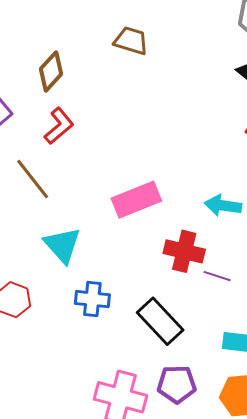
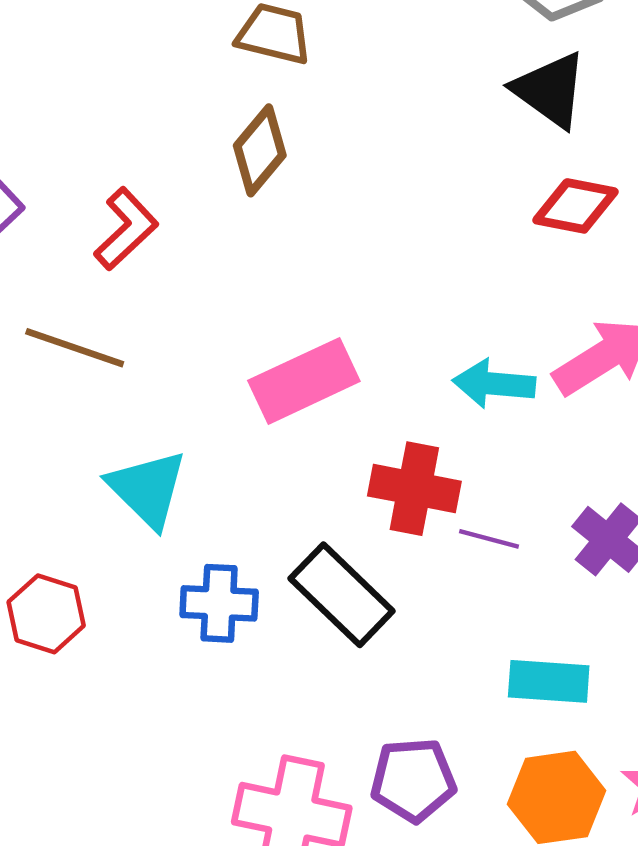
brown diamond: (51, 71) -> (260, 150), moved
brown line: (33, 179) -> (75, 348), turned -30
black rectangle: (160, 321) -> (342, 595), moved

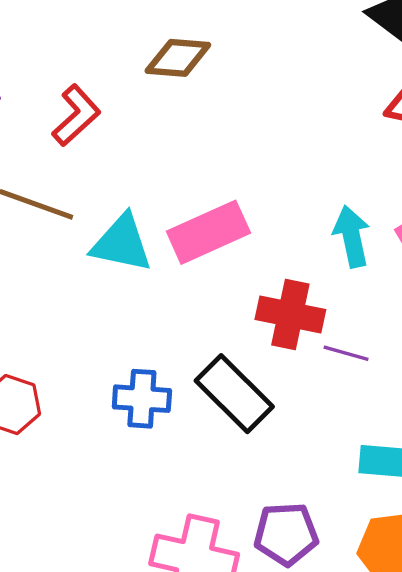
brown diamond: (260, 150) -> (178, 58), turned 54
cyan arrow: (494, 384) -> (352, 236), turned 72
cyan triangle: (147, 489) -> (122, 243), moved, turned -34

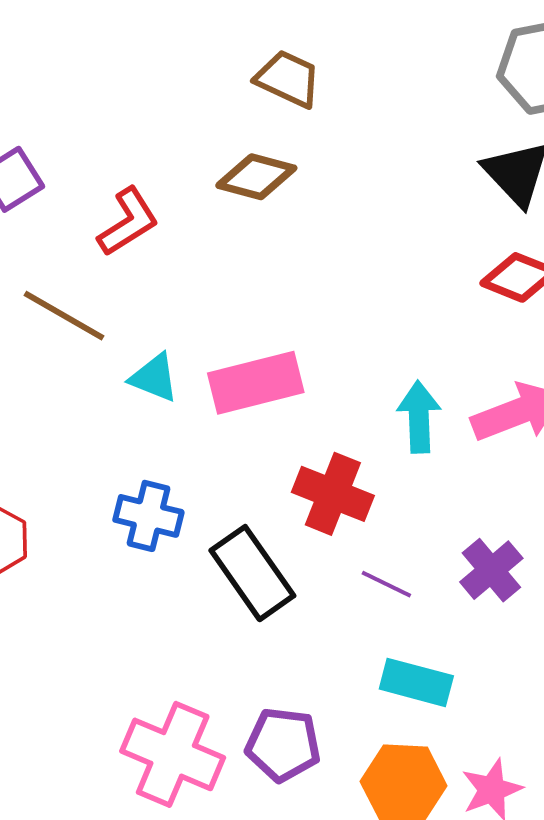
cyan triangle: (122, 243) -> (154, 378), size x0.7
purple line: (346, 353) -> (386, 584), moved
blue cross: (142, 399) -> (148, 516), moved

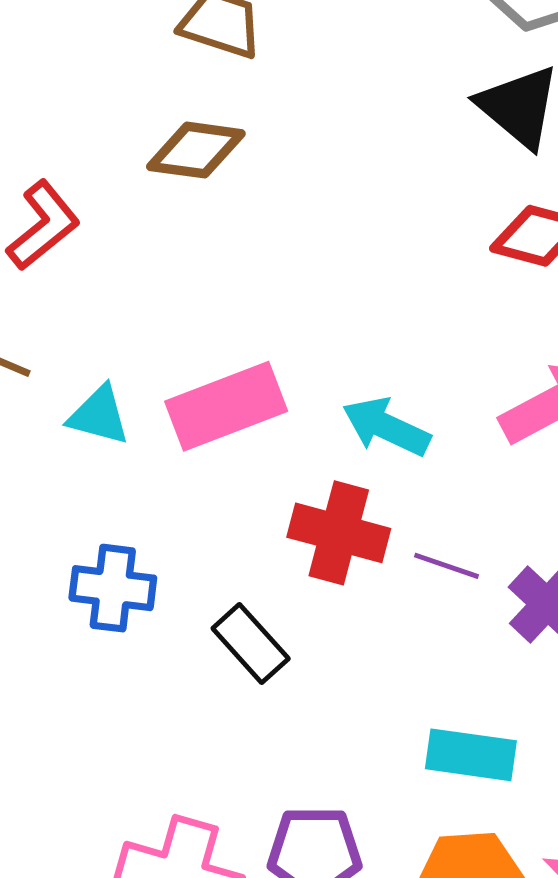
cyan arrow: (419, 417) -> (386, 427), moved, turned -56
black rectangle: (252, 573) -> (251, 643), size x0.7
purple line: (386, 584) -> (447, 566), moved

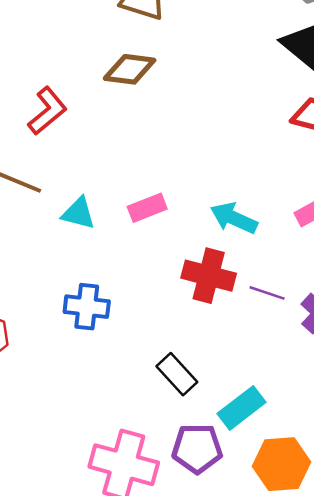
pink rectangle: (226, 406) -> (147, 208), size x0.6
black rectangle: (251, 643) -> (177, 374), moved
cyan rectangle: (471, 755) -> (242, 408), moved, turned -45

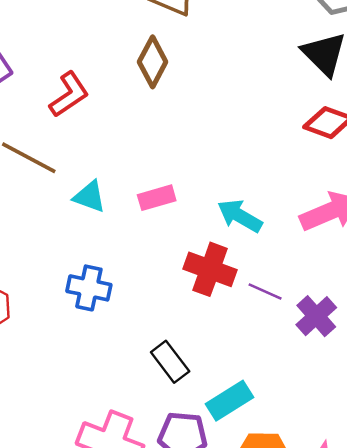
brown diamond: (130, 69) -> (153, 62), turned -75

